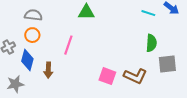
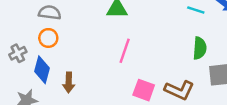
pink line: (68, 45) -> (125, 51), moved

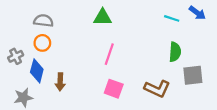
pink square: (144, 90) -> (114, 89), moved

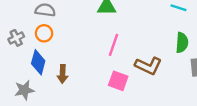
gray cross: (16, 56) -> (16, 38), moved
brown L-shape: (157, 89) -> (148, 66), moved

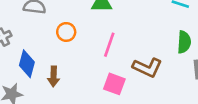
orange circle: (44, 33) -> (66, 32), moved

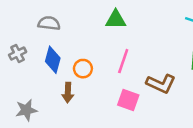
orange circle: (66, 32) -> (83, 69), moved
blue diamond: (27, 64) -> (53, 60), moved

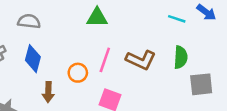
orange circle: (83, 69) -> (78, 73), moved
brown L-shape: (161, 84) -> (141, 60), moved

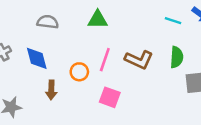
gray semicircle: (29, 21) -> (48, 22), moved
blue diamond: (33, 59) -> (37, 58), turned -30

